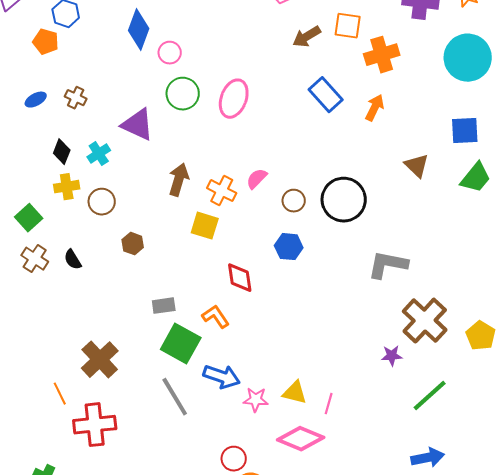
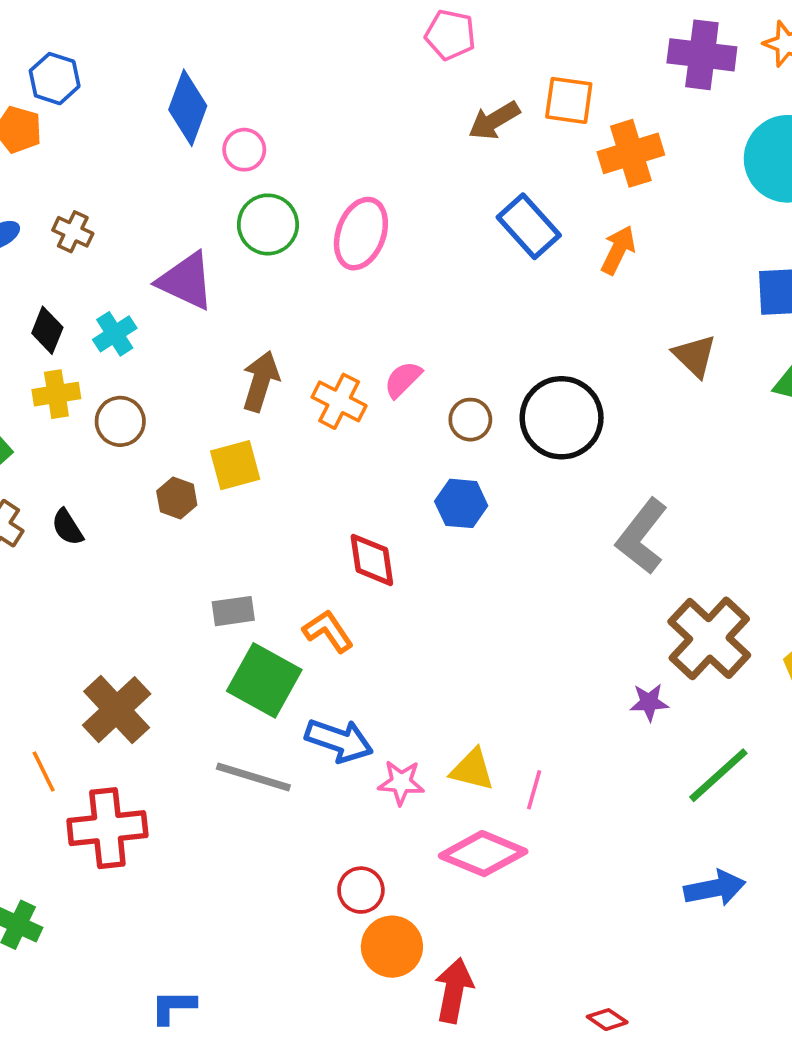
yellow square: (205, 226) -> (235, 465), moved, turned -32
gray L-shape: (388, 265) -> (642, 536), turned -63
gray line: (175, 397) -> (253, 777), turned -42

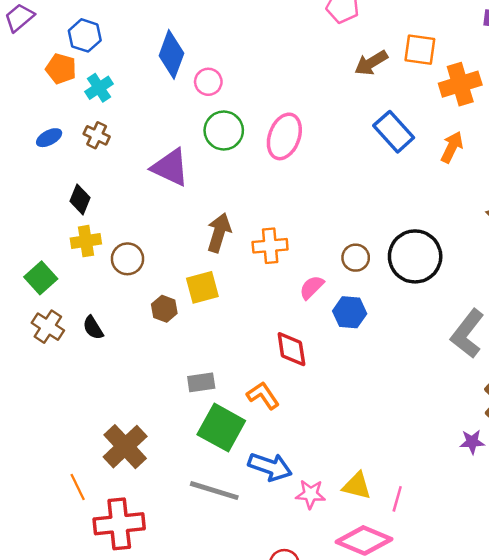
cyan cross: (115, 334) -> (99, 88), moved
pink semicircle: (403, 379) -> (312, 287), moved
orange cross: (339, 401) -> (270, 246), turned -32

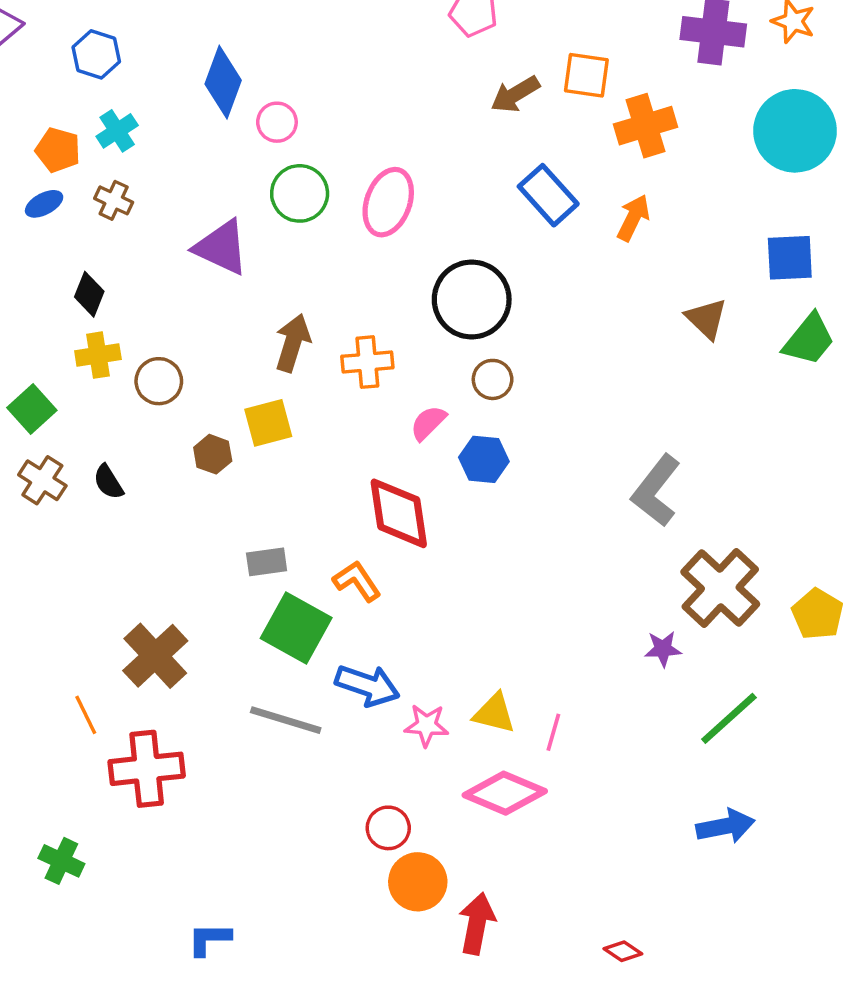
orange pentagon: (61, 69) -> (58, 150), moved
black circle: (415, 256) -> (472, 299), moved
red diamond: (291, 349) -> (399, 513), size x1.4

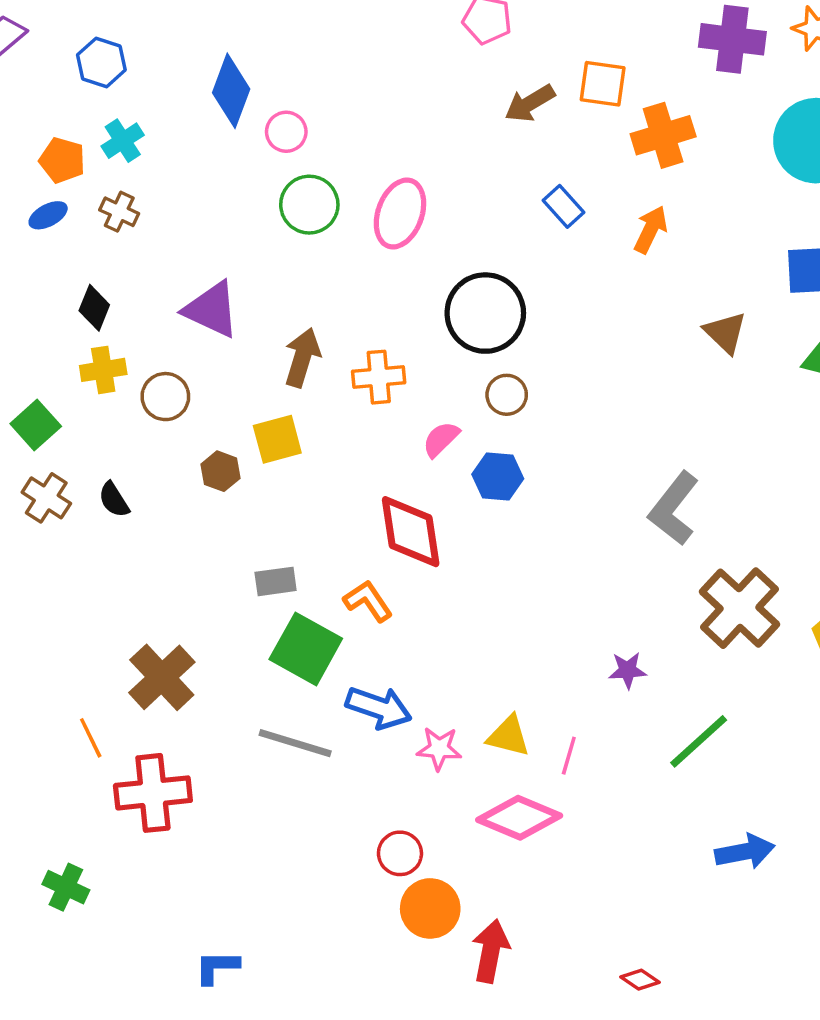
blue rectangle: (548, 195) -> (564, 206), size x0.7
purple triangle: (221, 247) -> (212, 309), moved
purple star: (663, 649) -> (628, 670), moved
green line: (729, 718) -> (699, 741), moved

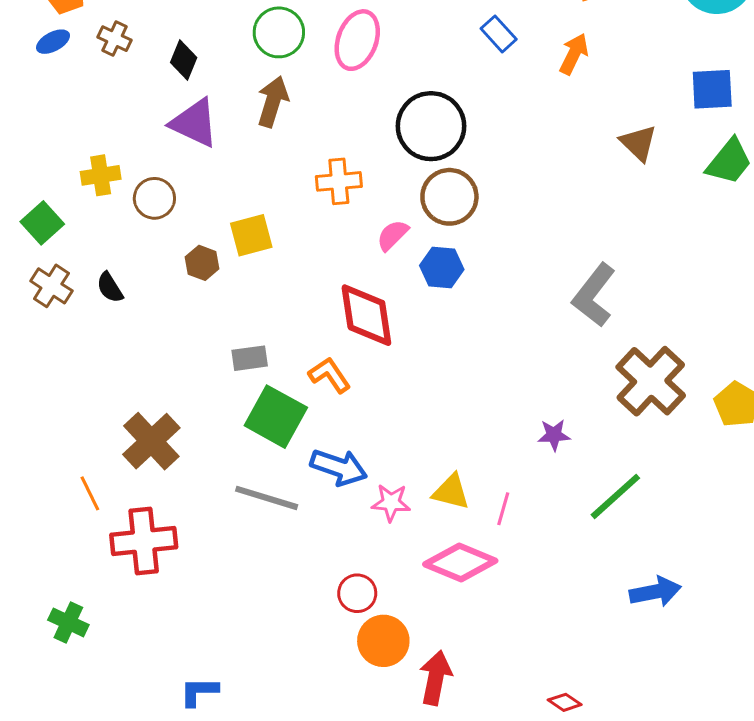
black diamond: (94, 308) -> (184, 60), moved
brown arrow: (302, 357) -> (273, 102), moved
brown circle: (507, 395) -> (449, 197), size x1.6

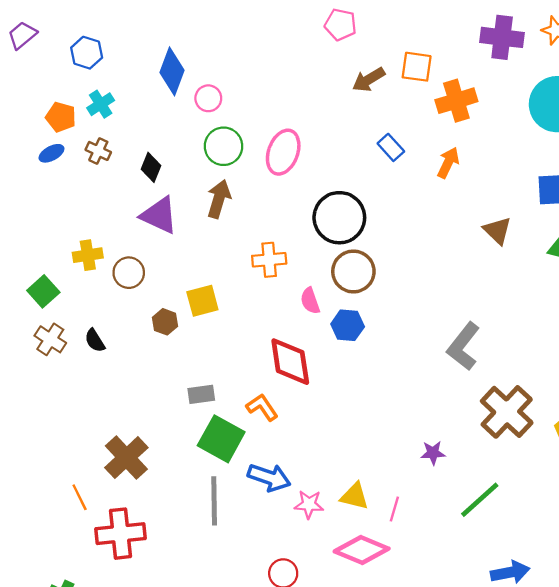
pink semicircle: (393, 235) -> (310, 301), turned -64
gray line: (267, 498) -> (214, 501), turned 72

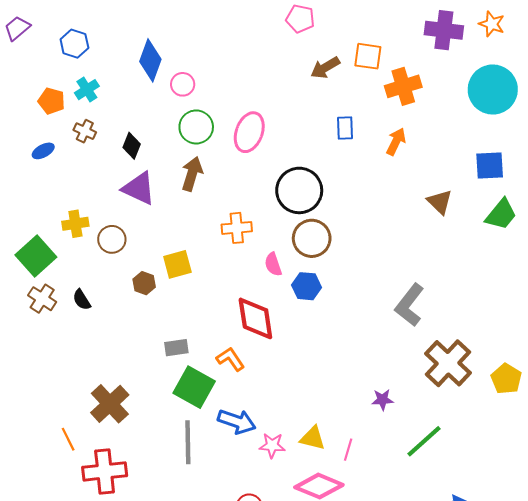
blue rectangle: (391, 147) -> (345, 128), turned 40
blue ellipse: (51, 153) -> (43, 151), moved
green square: (43, 291) -> (36, 256), size x1.4

